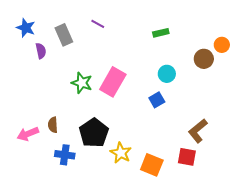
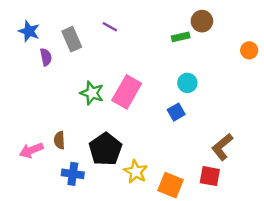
brown circle: (204, 59) -> (202, 21), moved

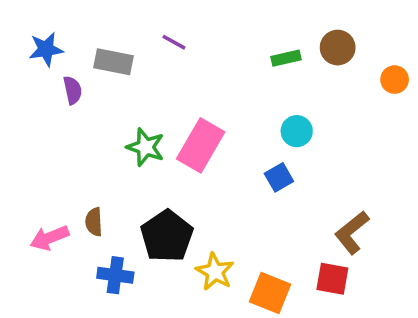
brown circle: (202, 21) -> (338, 48), moved
blue star: (29, 31) -> (46, 49), turned -30
gray rectangle: (72, 39) -> (113, 62), turned -55

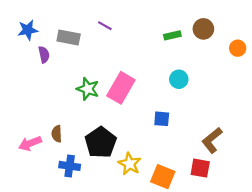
blue square: (279, 177) -> (162, 119), moved, turned 35

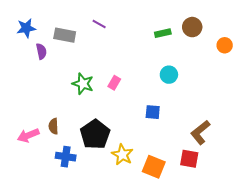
pink rectangle: (121, 88) -> (114, 83), size x0.5

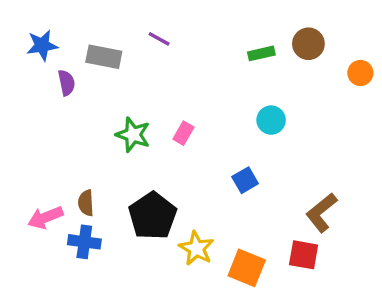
blue square: (153, 112) -> (245, 180), turned -35
blue cross: (66, 157) -> (84, 242), moved

